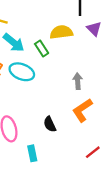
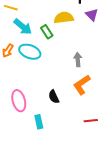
red line: (93, 152) -> (91, 121), turned 32

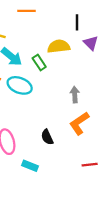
cyan rectangle: (39, 122) -> (30, 166), turned -56

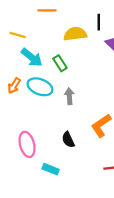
yellow semicircle: (59, 46) -> (75, 34), moved
gray arrow: (75, 95) -> (69, 96), moved

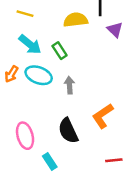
yellow line: (18, 35) -> (25, 14), moved
black semicircle: (68, 140) -> (68, 131), size x1.5
cyan rectangle: (51, 169) -> (50, 162), turned 35

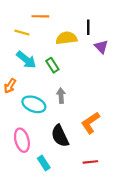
cyan ellipse: (39, 75) -> (34, 104), moved
red line: (114, 160) -> (90, 162), moved

